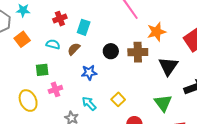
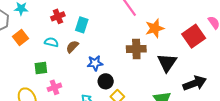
black circle: (111, 51) -> (106, 81), moved
blue star: (89, 73) -> (95, 63), moved

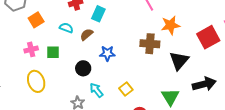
black circle: (106, 81) -> (83, 68), moved
pink cross: (54, 87) -> (31, 49), moved

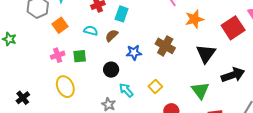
brown cross: (150, 44) -> (165, 46), moved, turned 30

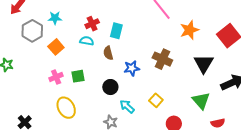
cyan semicircle: (91, 31) -> (87, 41), moved
brown semicircle: (112, 36) -> (108, 53), turned -56

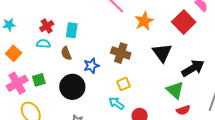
pink cross: (56, 77) -> (17, 83), size x1.5
black circle: (110, 87) -> (72, 87), size x1.6
yellow square: (156, 100) -> (124, 84), moved, turned 32
green triangle: (201, 101) -> (175, 90), moved
cyan arrow: (127, 106) -> (116, 103), moved

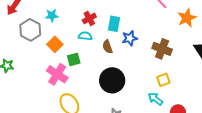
blue star: (91, 66) -> (130, 38), moved
green square: (39, 80) -> (74, 59), moved
pink cross: (17, 83) -> (57, 74), turned -30

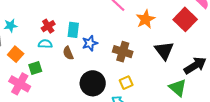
black circle: (112, 80) -> (93, 83), moved

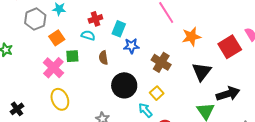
brown semicircle: (68, 53) -> (103, 58), moved
yellow square: (126, 83) -> (157, 93), turned -32

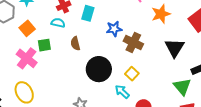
blue star: (131, 46) -> (114, 29), moved
yellow ellipse: (60, 99) -> (24, 92), moved

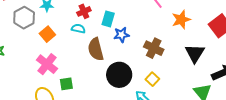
blue star: (114, 29) -> (121, 35), moved
brown semicircle: (75, 43) -> (96, 49), size x1.6
green square: (44, 45) -> (66, 84), moved

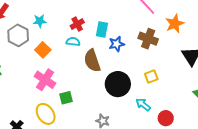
brown cross: (154, 48) -> (148, 39), moved
yellow square: (152, 79) -> (151, 76), moved, turned 32

